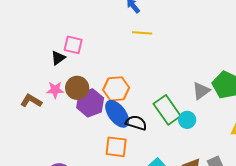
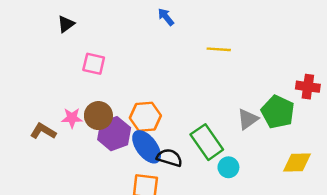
yellow line: (142, 33) -> (219, 49), moved
black triangle: (58, 58) -> (66, 24), moved
cyan circle: (187, 120) -> (228, 167), moved

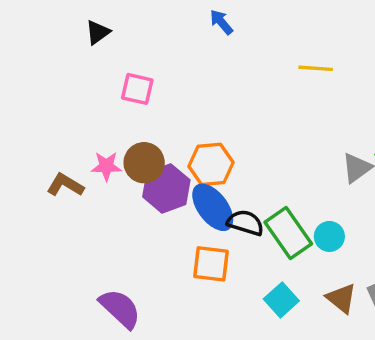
blue arrow: (166, 17) -> (221, 22), moved
green rectangle: (207, 142) -> (288, 233), moved

